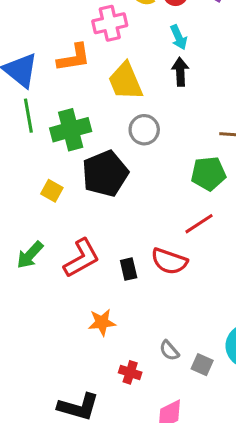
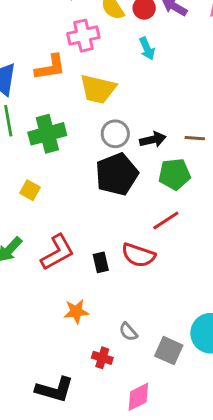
black arrow: (180, 72) -> (153, 140), moved, turned 80
yellow trapezoid: (125, 81) -> (98, 89), turned -54
black pentagon: (105, 174) -> (117, 174), moved
gray semicircle: (169, 351) -> (128, 332), moved
gray square: (202, 365) -> (169, 351), size x1.4

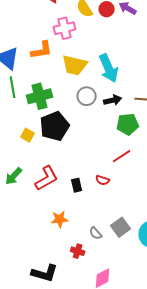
cyan arrow: (147, 49) -> (109, 68), moved, size x1.8
black pentagon: (117, 174) -> (55, 126), moved
red semicircle: (138, 255) -> (103, 180), size x0.6
gray square: (169, 351) -> (121, 227), moved, turned 30

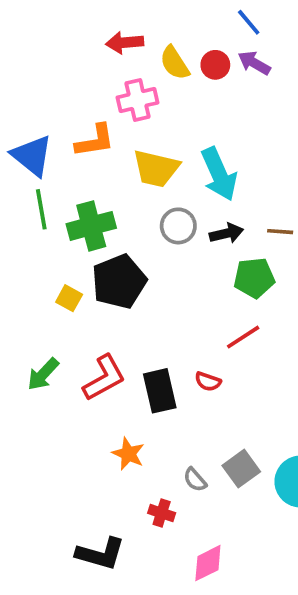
black rectangle: (77, 185) -> (160, 391), size x1.6
orange star: (60, 219) -> (128, 454), turned 30

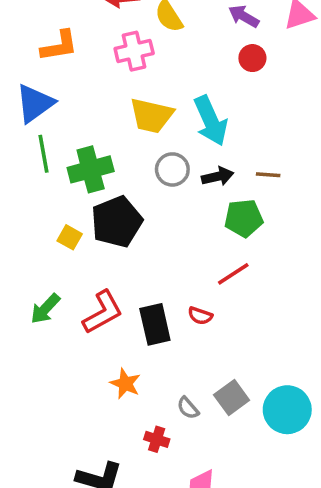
red circle: (215, 65) -> (252, 58), moved
orange L-shape: (95, 141) -> (59, 46), moved
blue triangle: (32, 156) -> (35, 103), turned 45

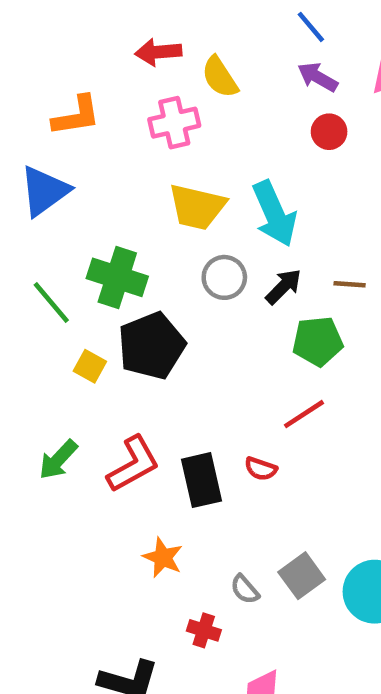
green line: (44, 154) -> (51, 302), moved, turned -30
green cross: (91, 169) -> (117, 277), turned 33
black arrow: (218, 176) -> (284, 287), turned -32

